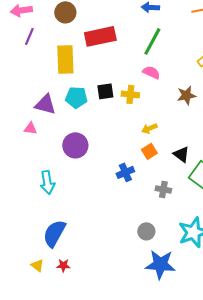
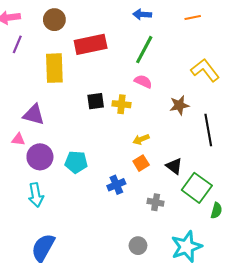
cyan pentagon: (76, 97) -> (76, 162), moved
purple circle: (75, 145) -> (40, 157), moved

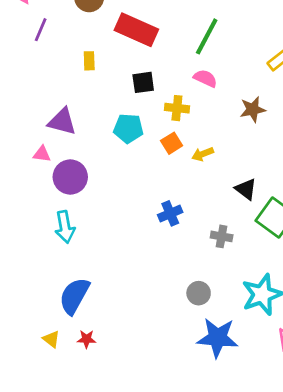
red rectangle: (91, 44) -> (136, 30), turned 36
yellow rectangle: (54, 68) -> (89, 61), size x0.5
black square: (96, 101) -> (143, 82), moved
cyan pentagon: (76, 162) -> (128, 128), moved
orange square: (141, 163) -> (172, 143), moved

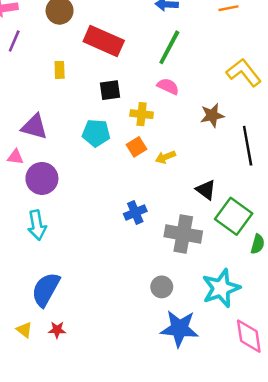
gray cross: (222, 236) -> (183, 234), size x1.8

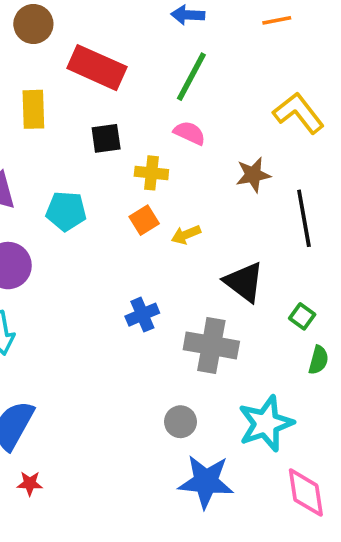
yellow rectangle: (60, 70) -> (33, 109), size x1.5
cyan pentagon: (96, 133) -> (66, 211), moved
black triangle: (206, 190) -> (244, 282), size x1.4
green square: (234, 216) -> (302, 316), moved, size x0.5

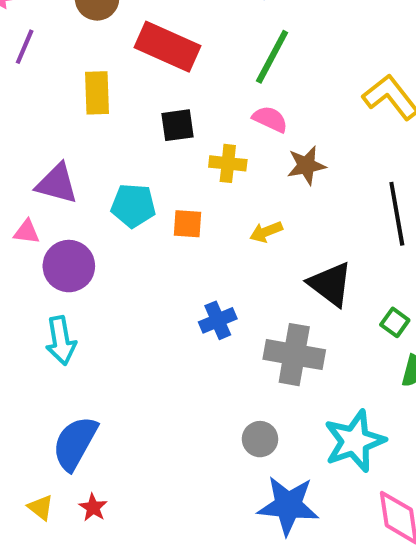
brown star: (253, 175) -> (306, 165), moved
orange square: (144, 220) -> (188, 224), moved, turned 36
red star: (30, 483) -> (93, 507), turned 30

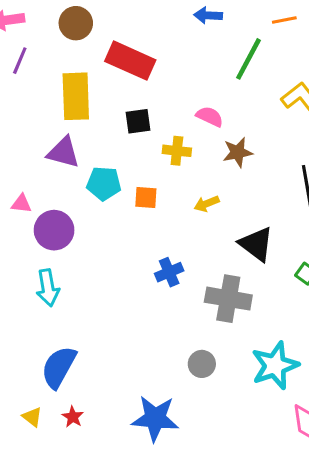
green line: (272, 57) -> (249, 59), moved
yellow rectangle: (97, 93) -> (76, 96), size x1.4
purple triangle: (57, 184) -> (63, 152), moved
blue star: (288, 505) -> (155, 418), moved

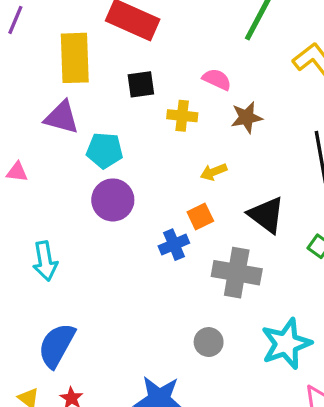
orange square: (146, 197) -> (200, 216), moved, turned -30
purple circle: (54, 230) -> (113, 200), moved

